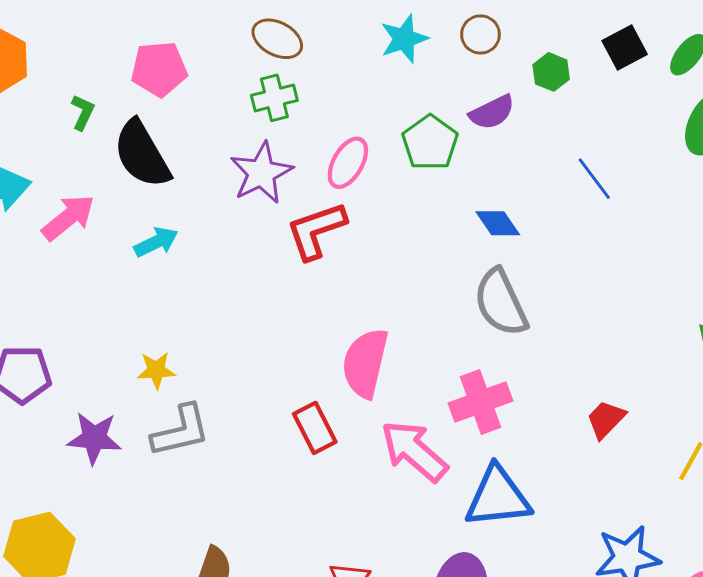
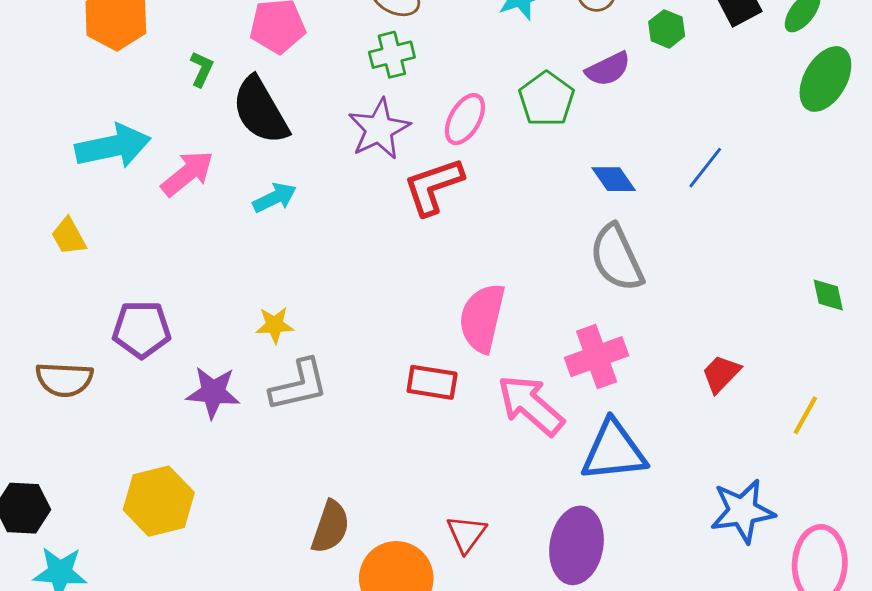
blue line: (594, 179) -> (705, 168), moved, turned 75
red rectangle: (315, 428) -> (432, 382), turned -54

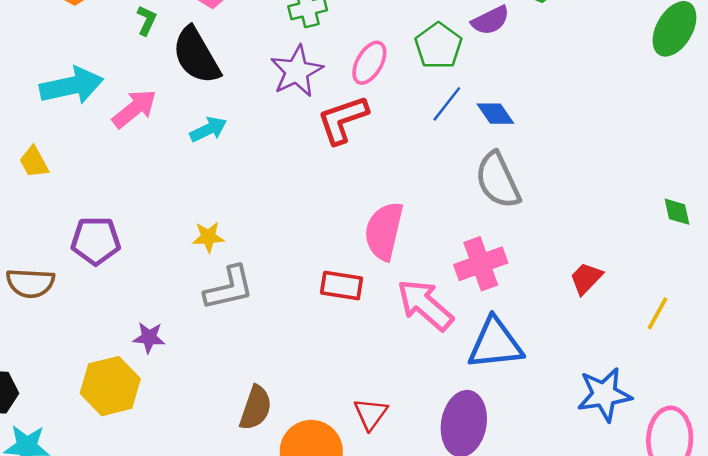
blue line: (705, 168) -> (447, 104), moved
purple star: (213, 392) -> (149, 338), moved, size x0.7

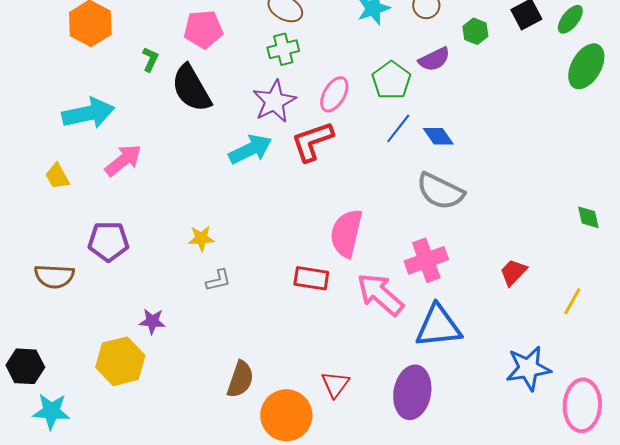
pink arrow: (134, 109) -> (123, 160), moved
cyan arrow: (208, 129) -> (250, 149), moved, size x1.4
gray semicircle: (498, 180) -> (440, 191), turned -39
gray L-shape: (229, 288) -> (218, 280), size x0.6

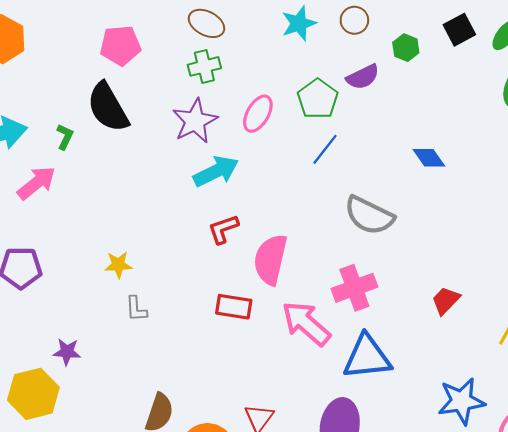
green L-shape: (150, 59) -> (65, 137), moved
blue diamond: (438, 136) -> (429, 158), moved
red L-shape: (312, 141) -> (223, 229), moved, size x0.7
cyan arrow: (250, 149) -> (216, 171), moved
gray L-shape: (218, 280) -> (136, 309), turned 100

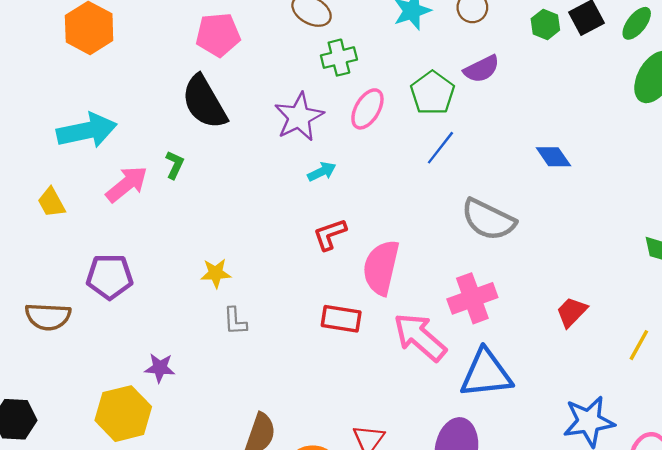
green hexagon: (406, 48) -> (545, 24), moved
green cross: (204, 66) -> (339, 58), moved
green L-shape: (65, 137) -> (175, 165), moved
cyan arrow: (216, 171) -> (322, 172), size x0.6

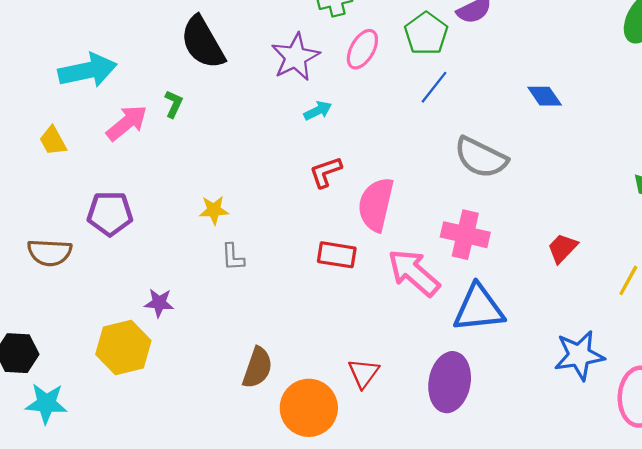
pink cross: (472, 298) -> (465, 235), turned 33

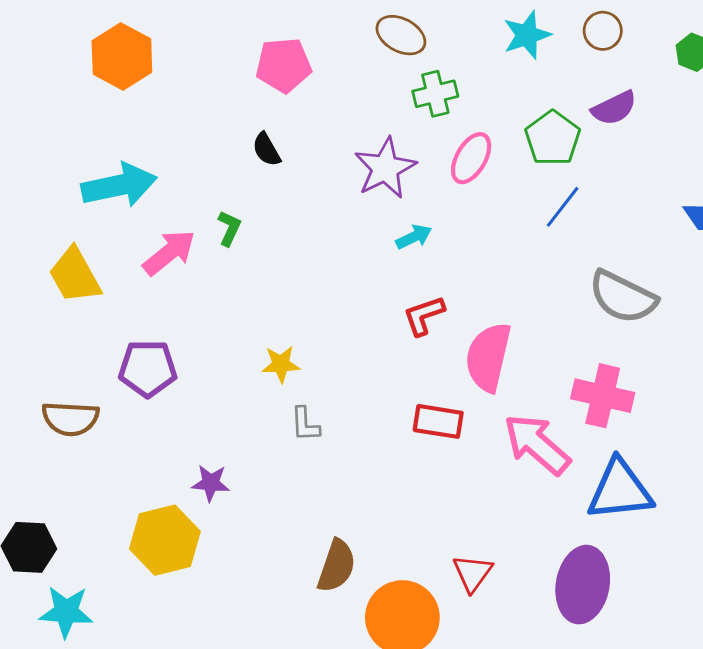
black semicircle: (203, 42) -> (266, 150), size x0.5
yellow trapezoid: (53, 141) -> (75, 275), size x1.5

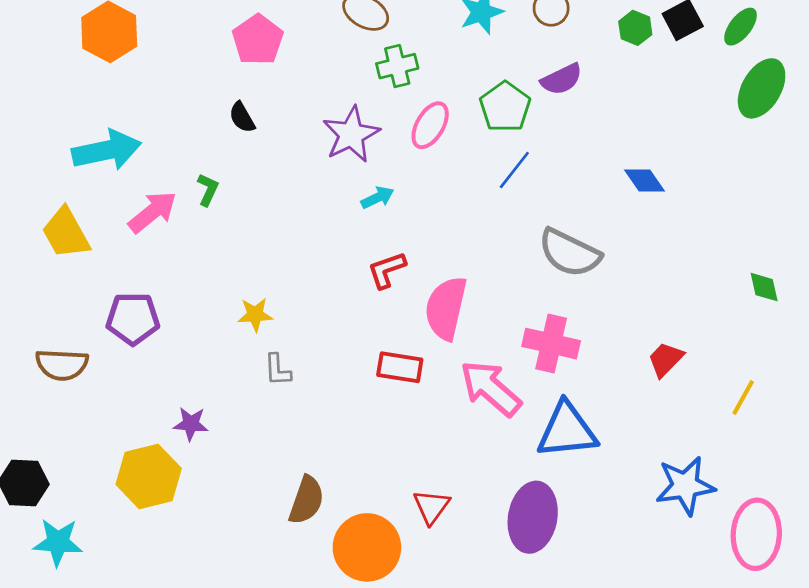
pink pentagon: (284, 65) -> (258, 40), turned -30

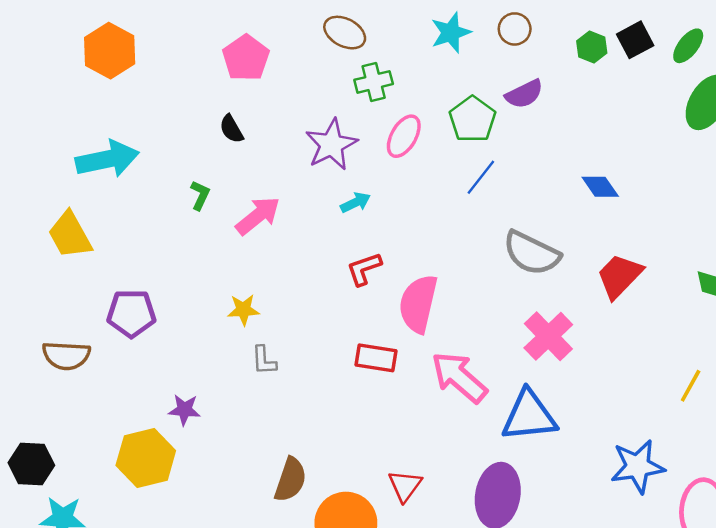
pink arrow: (153, 212) -> (258, 216), moved
pink cross: (551, 344) -> (548, 336), moved, turned 33
red trapezoid: (666, 359) -> (619, 276), moved, size x1.4

